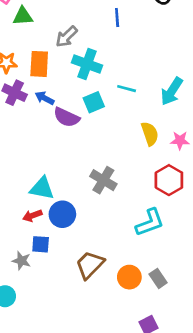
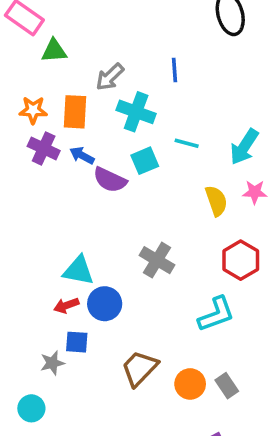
blue line: (117, 18) -> (174, 70), moved
pink star: (180, 140) -> (255, 192), moved
gray star: (21, 261) -> (52, 363), turned -30

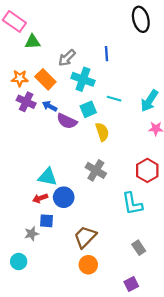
orange rectangle: (75, 112) -> (45, 79), turned -48
yellow semicircle: (216, 201) -> (102, 132), moved
cyan L-shape: (216, 314) -> (132, 204), turned 100
orange circle: (190, 384) -> (88, 265), moved

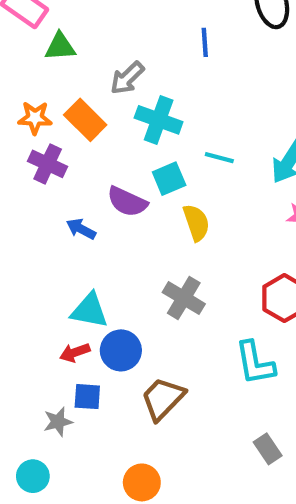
blue line: (107, 54) -> (205, 42), moved
blue arrow: (50, 106) -> (81, 229), moved
brown trapezoid: (85, 237) -> (163, 399), moved
orange circle: (88, 265) -> (142, 482), moved

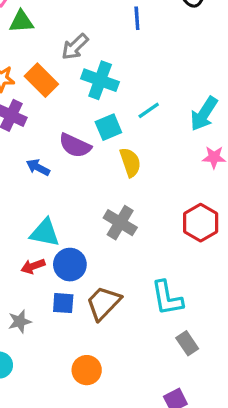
cyan line: (219, 158) -> (149, 110), turned -50
cyan L-shape: (255, 363) -> (167, 298), moved
blue square: (87, 397) -> (63, 303), moved

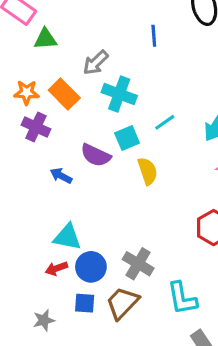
gray cross: (120, 223) -> (138, 264), moved

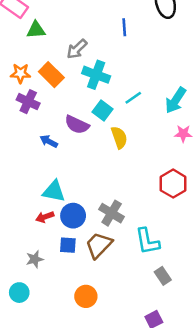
cyan square: (127, 138) -> (103, 111), turned -30

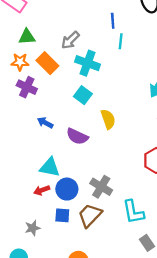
green triangle: (36, 30) -> (27, 37), moved
cyan line: (133, 98) -> (121, 41), moved, turned -49
cyan square: (103, 111) -> (83, 95), moved
purple semicircle: (77, 125) -> (77, 136), moved

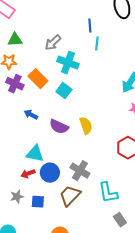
orange rectangle: (47, 63) -> (38, 79), moved
yellow semicircle: (108, 119) -> (86, 126), moved
blue square: (62, 215) -> (38, 202), moved
gray star: (33, 228) -> (17, 197), moved

